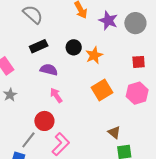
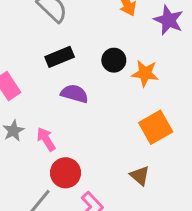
orange star: (94, 55) -> (145, 73), turned 30
pink arrow: (56, 95) -> (46, 139), moved
brown triangle: (114, 132) -> (140, 176), moved

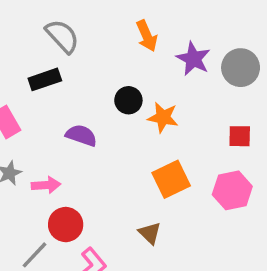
black rectangle: (60, 57) -> (45, 79), moved
pink arrow: (46, 139) -> (46, 185), turned 115

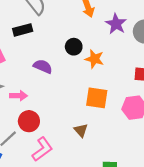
orange square: (171, 179) -> (97, 98), turned 30

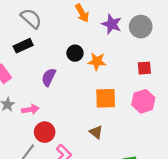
purple semicircle: (43, 66) -> (49, 77), turned -78

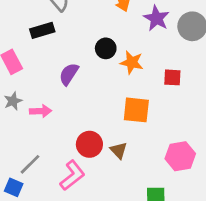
red square: (144, 68) -> (172, 77), moved
pink hexagon: (143, 101) -> (180, 156), moved
red circle: (45, 132) -> (89, 144), moved

